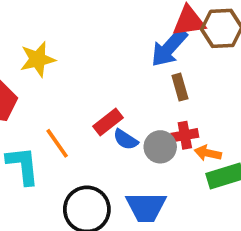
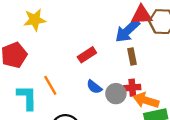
yellow star: (38, 59) -> (35, 20), moved
red rectangle: (108, 122) -> (87, 55), moved
orange arrow: (208, 153) -> (146, 100), size x1.5

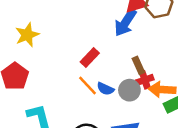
brown rectangle: (132, 57) -> (138, 65), moved
orange line: (50, 85) -> (87, 85), moved

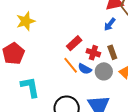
blue arrow: (125, 23) -> (110, 24), moved, size x0.6
red cross: (145, 80) -> (93, 53), moved, turned 32

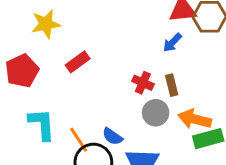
red rectangle: (74, 43) -> (78, 62), moved
orange line: (71, 65) -> (79, 140), moved
blue semicircle: (85, 69) -> (112, 136), moved

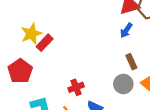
red rectangle: (78, 62) -> (45, 43), moved
red cross: (143, 83) -> (76, 87), moved, turned -35

